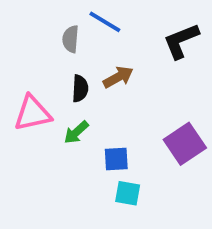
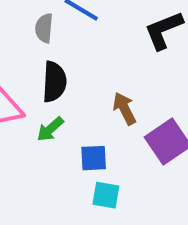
brown arrow: (118, 77) -> (124, 109), moved, turned -88
black semicircle: (80, 89) -> (54, 82), size x1.4

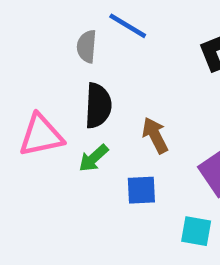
brown arrow: (124, 109) -> (155, 135), moved
cyan square: (106, 195) -> (196, 231), moved

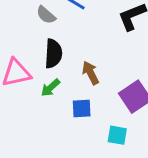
gray semicircle: (87, 46) -> (46, 15), turned -54

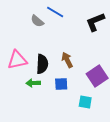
black semicircle: (53, 54) -> (42, 64), moved
green arrow: (50, 88) -> (33, 83), moved, turned 40

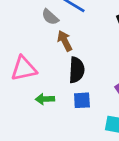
brown arrow: (67, 60) -> (65, 41), moved
black semicircle: (42, 64) -> (77, 70), moved

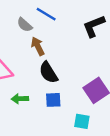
black semicircle: (77, 70) -> (48, 72), turned 145

